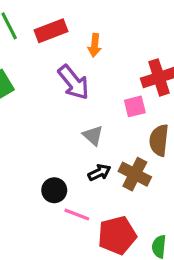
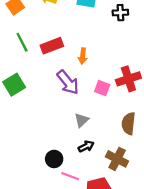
pink square: (135, 106) -> (102, 88), moved, turned 35
gray triangle: (93, 135) -> (82, 120), turned 35
brown cross: (135, 174) -> (117, 159), moved

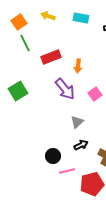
green line: (22, 42) -> (25, 43), moved
pink square: (102, 88) -> (95, 94), turned 32
pink line: (70, 176) -> (67, 171), turned -35

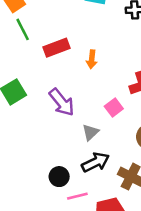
purple arrow: (65, 89) -> (62, 102), moved
pink square: (95, 94) -> (114, 108), moved
black arrow: (81, 145) -> (96, 162), size x1.5

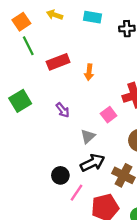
purple arrow: (62, 102) -> (63, 110), size x0.6
pink line: (77, 196) -> (76, 193), turned -42

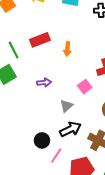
green line: (28, 46) -> (14, 50), moved
purple arrow: (63, 110) -> (44, 83), turned -56

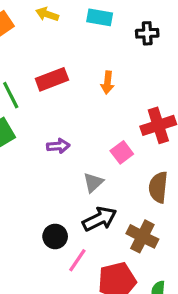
orange arrow: (67, 49) -> (107, 82), moved

